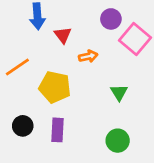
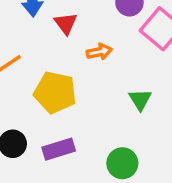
purple rectangle: (57, 130) -> (59, 149), turned 70
green circle: (118, 141) -> (122, 163), moved

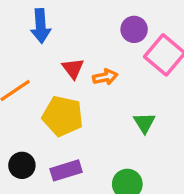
red triangle: (66, 23) -> (73, 68), moved

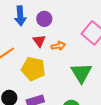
purple circle: (134, 29) -> (44, 19), moved
green triangle: (144, 123) -> (81, 73), size x1.6

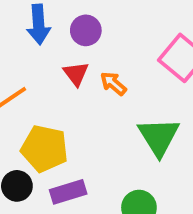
orange arrow: (58, 46) -> (113, 84), turned -128
yellow pentagon: (33, 69) -> (44, 148), moved

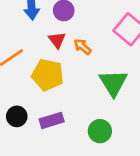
yellow pentagon: (44, 148) -> (48, 75), moved

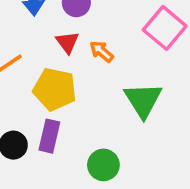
purple rectangle: (52, 120) -> (49, 136), moved, turned -60
green circle: (100, 131) -> (103, 165), moved

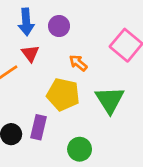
red triangle: (67, 42) -> (30, 53), moved
yellow pentagon: (55, 89) -> (63, 94), moved

